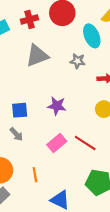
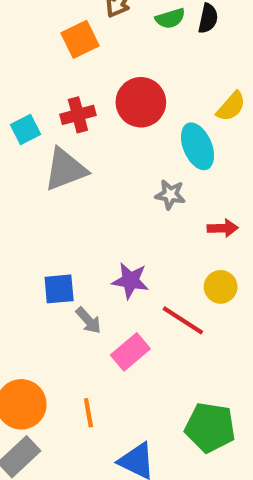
gray triangle: (37, 56) -> (65, 169), moved
gray arrow: (16, 134) -> (88, 320), moved
red line: (85, 143) -> (183, 320), moved

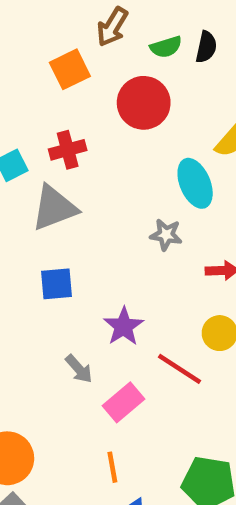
red circle: (141, 102) -> (144, 103), moved
purple star: (130, 281) -> (124, 326), turned 30
blue square: (59, 289) -> (56, 284), moved
orange line: (88, 413) -> (112, 467), moved

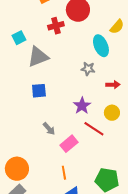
red cross: (68, 150) -> (56, 26), moved
purple star: (124, 326) -> (82, 106), moved

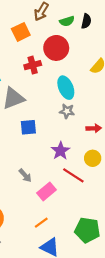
cyan ellipse: (101, 46) -> (66, 88), moved
blue square: (39, 91) -> (28, 127), moved
orange line: (64, 173) -> (41, 223), turned 64

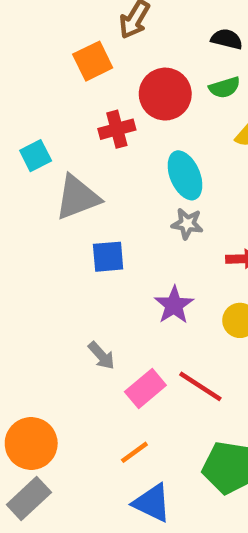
green semicircle: (67, 21) -> (225, 87), moved
black semicircle: (86, 21) -> (227, 39), turned -88
red line: (73, 175) -> (200, 386), moved

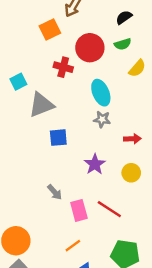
black semicircle: (227, 39) -> (124, 17), turned -49
red cross: (117, 129) -> (63, 67), turned 30
pink rectangle: (145, 389) -> (79, 210), turned -65

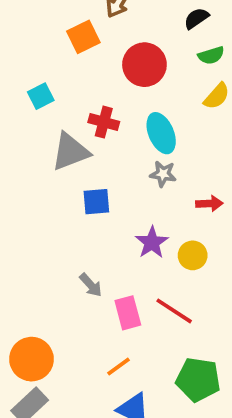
green semicircle: (123, 44) -> (211, 55), moved
red cross: (63, 67) -> (104, 122), moved
cyan square: (18, 82) -> (41, 96), moved
yellow circle: (131, 173) -> (193, 255), moved

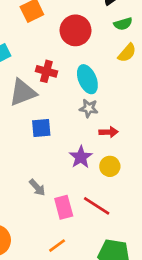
red arrow: (209, 204) -> (109, 132), moved

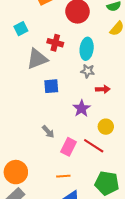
cyan ellipse: (87, 79) -> (87, 49), turned 30
yellow circle: (110, 166) -> (106, 127), moved
pink rectangle: (64, 207) -> (68, 147), turned 42
orange line: (57, 246) -> (63, 176), turned 32

